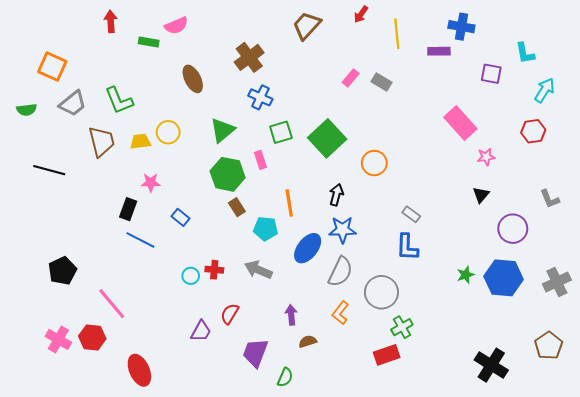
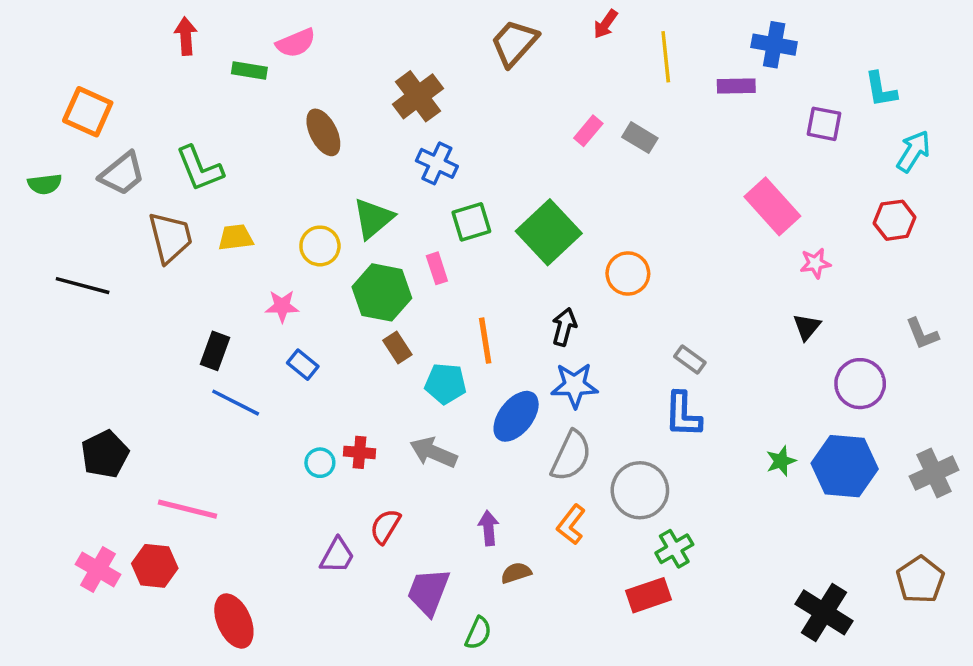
yellow circle: (168, 132) -> (320, 246), moved
pink star: (151, 183) -> (282, 306), moved
pink line: (112, 304) -> (187, 509), turned -36

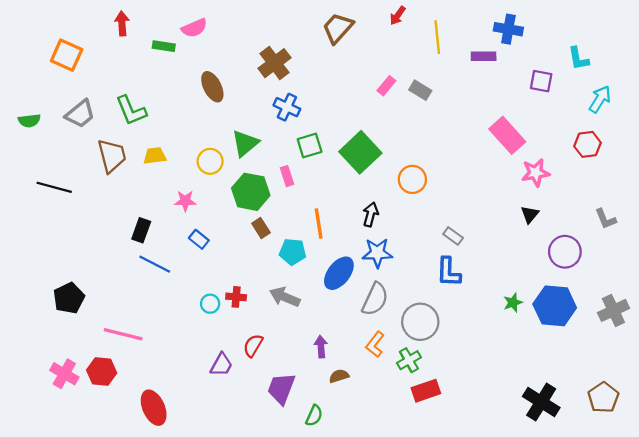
orange square: (88, 112) -> (67, 55), moved
pink star: (815, 263) -> (536, 173), size x1.4
green cross: (674, 549) -> (409, 360), moved
brown pentagon: (920, 580) -> (603, 397), moved

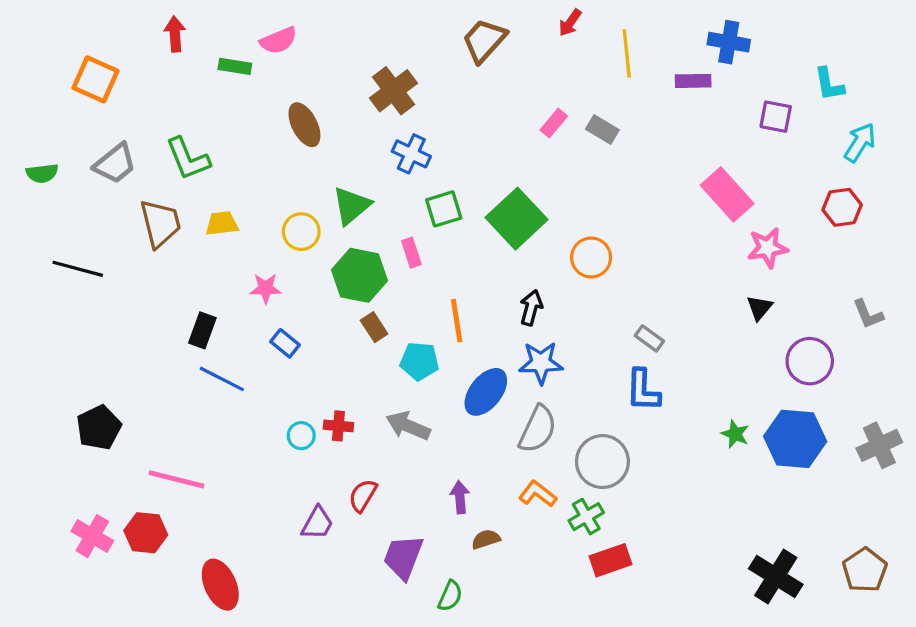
green star: (513, 303) -> (735, 434), turned -30
orange L-shape: (375, 344) -> (538, 494), turned 90

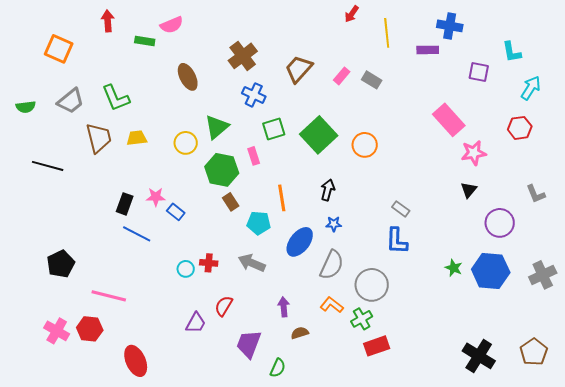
brown trapezoid: (484, 40) -> (299, 69), moved
orange circle: (591, 257) -> (365, 145), moved
pink star: (266, 288) -> (156, 197), moved
blue star: (541, 363) -> (334, 224), size x0.6

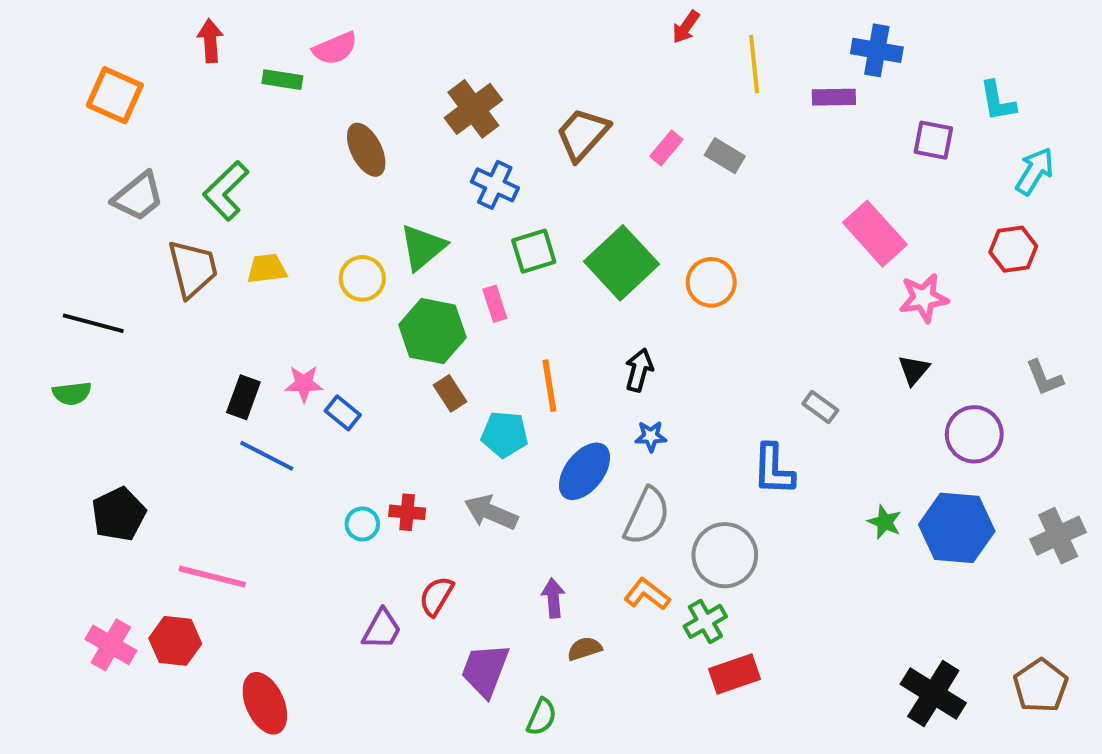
green L-shape: (116, 98) -> (226, 191), turned 68
green semicircle: (26, 107) -> (72, 393), moved
gray rectangle: (401, 209) -> (820, 407), moved

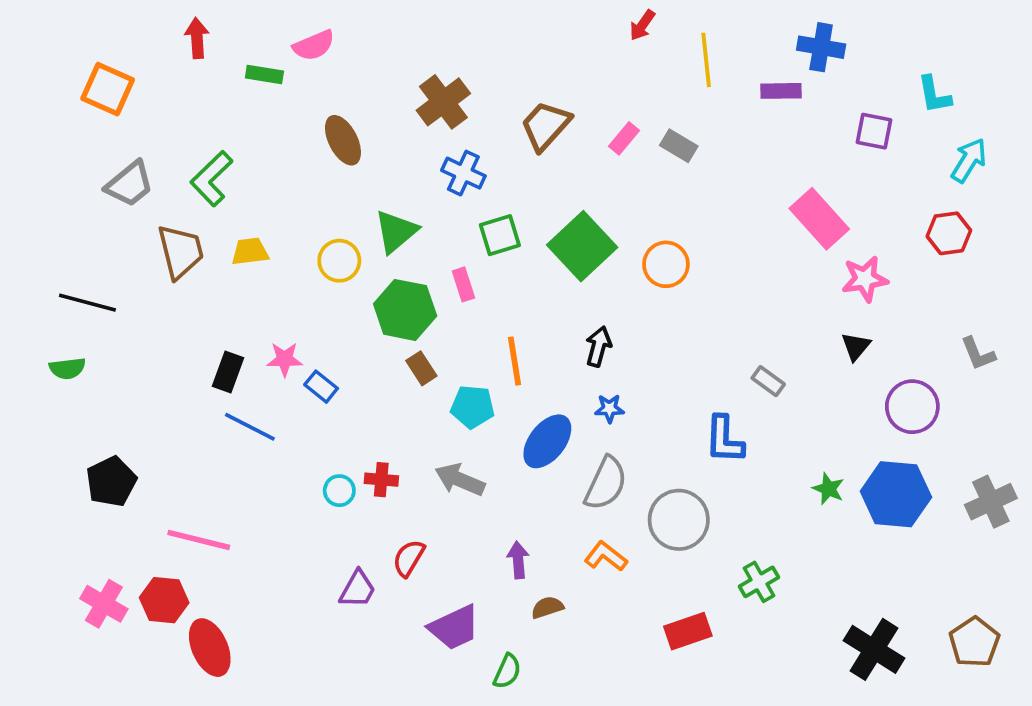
green cross: (705, 621) -> (759, 582), moved
purple trapezoid: (485, 670) -> (454, 627), turned -136
red ellipse: (265, 703) -> (210, 648), moved

